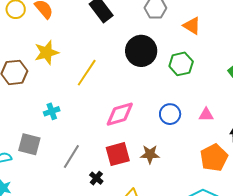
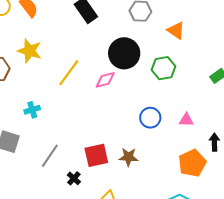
yellow star: (47, 53) -> (30, 51), turned 30
pink diamond: (120, 114) -> (105, 80), moved, size x0.7

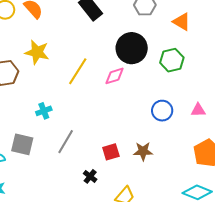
red square: (96, 155) -> (111, 152), size x0.7
gray line: (50, 156) -> (66, 142), moved

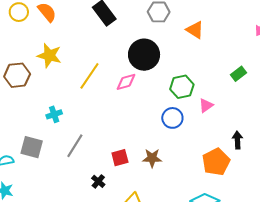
green hexagon: (172, 60) -> (182, 87), moved
pink triangle: (198, 110) -> (206, 105), moved, turned -35

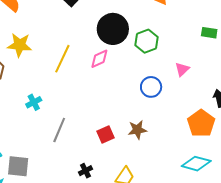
green rectangle: (239, 74) -> (209, 33), turned 56
green hexagon: (182, 87) -> (147, 41), moved
gray square: (32, 147) -> (18, 166), moved
black cross: (98, 181) -> (85, 171), moved, turned 32

